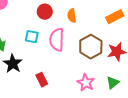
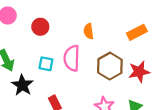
red circle: (45, 12) -> (40, 27), moved
cyan square: (32, 37) -> (46, 64), moved

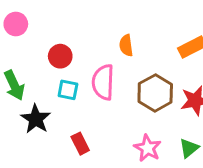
red circle: (40, 27) -> (60, 56), moved

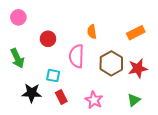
cyan square: (68, 90) -> (53, 76), moved
black star: (36, 119) -> (32, 93), moved, turned -30
pink star: (148, 148) -> (94, 100), moved

